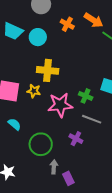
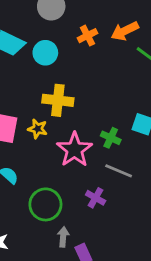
orange arrow: (93, 20) -> (125, 31), turned 120
orange cross: (67, 24) -> (88, 36), turned 32
pink star: (60, 105) -> (75, 150), turned -30

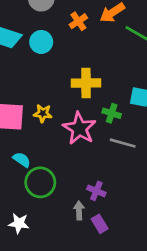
yellow cross: (58, 100) -> (86, 83), moved
purple cross: (96, 198) -> (96, 191), moved
green circle: (45, 204) -> (40, 182), moved

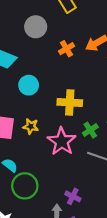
cyan circle: (41, 42) -> (29, 85), moved
green cross: (112, 113) -> (90, 130), turned 35

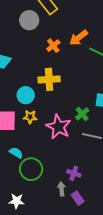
gray circle: (36, 27) -> (29, 20), moved
cyan circle: (29, 85) -> (26, 95), moved
yellow cross: (70, 102) -> (49, 79), moved

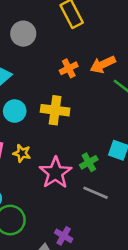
gray circle: (29, 20) -> (23, 34), moved
cyan circle: (26, 95) -> (15, 111), moved

